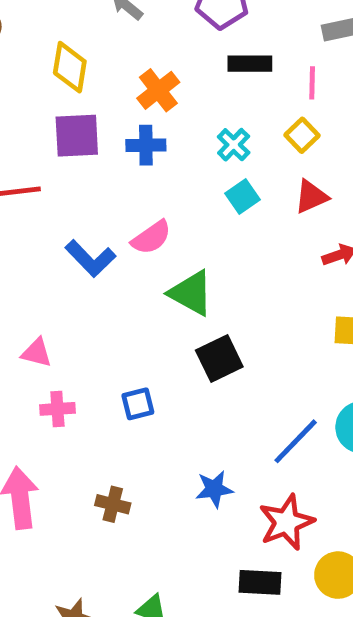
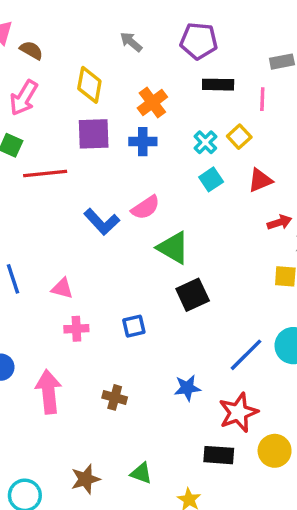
yellow square: (302, 135) -> (239, 137), moved

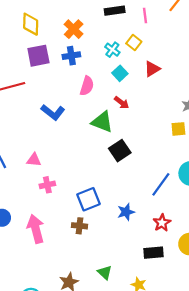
pink semicircle: (146, 208) -> (87, 86), moved, turned -30
red arrow: (279, 222) -> (122, 103), moved, turned 64
blue square: (134, 326) -> (88, 199), moved, size x1.5
red star: (238, 412) -> (162, 223), size x0.7
green triangle: (141, 473) -> (105, 273), turned 32

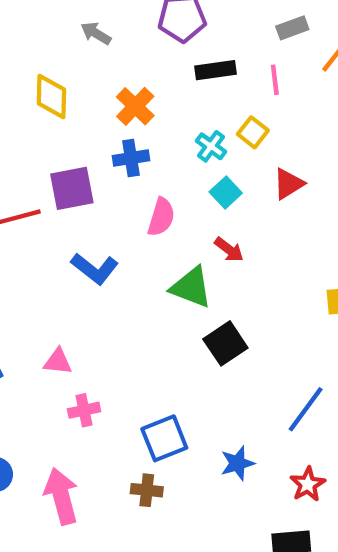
purple square: (38, 56) -> (72, 188), moved

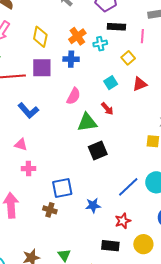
yellow diamond: (51, 97) -> (40, 37), moved
cyan cross: (211, 146) -> (100, 44), moved, turned 32
pink semicircle: (161, 217) -> (73, 96), moved
blue L-shape: (95, 269) -> (28, 111), moved
green triangle: (191, 287) -> (87, 122), turned -40

